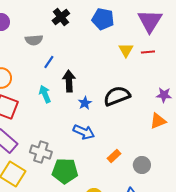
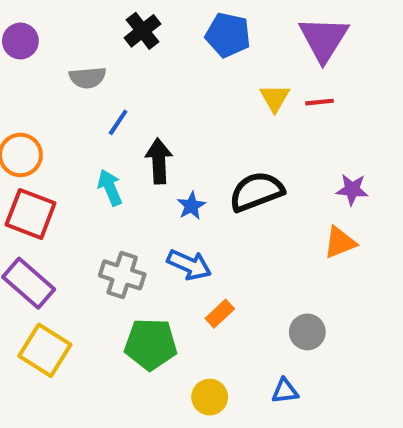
gray cross: (41, 152) -> (122, 275), moved
orange rectangle: (114, 156) -> (220, 314), moved

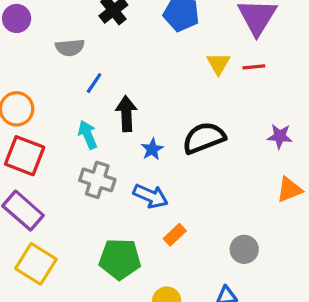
orange triangle: (340, 242) -> (289, 190), moved
gray cross: (122, 275) -> (97, 180), moved

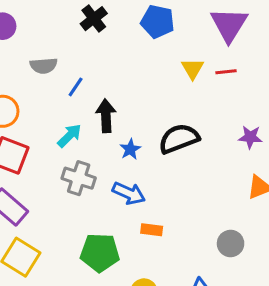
gray semicircle: (70, 48) -> (44, 66), moved
cyan arrow: (88, 135) -> (69, 136), turned 68
orange rectangle: (175, 235) -> (152, 230), turned 50
gray circle: (244, 249) -> (231, 243), moved

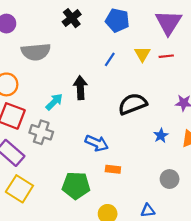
gray semicircle: (44, 66) -> (36, 52), size x1.5
blue line: (76, 87) -> (110, 59), moved
blue star: (130, 149) -> (161, 136), moved
gray cross: (79, 178) -> (41, 132), moved

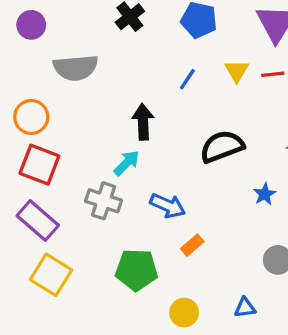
cyan arrow: (54, 102) -> (127, 163), moved
gray cross: (41, 132) -> (104, 201), moved
orange rectangle: (113, 169) -> (192, 245), turned -48

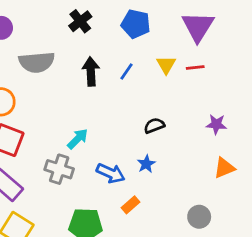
black arrow: (143, 122) -> (91, 71), moved
black semicircle: (222, 147) -> (154, 126), size x0.6
blue star: (265, 194) -> (146, 164), moved

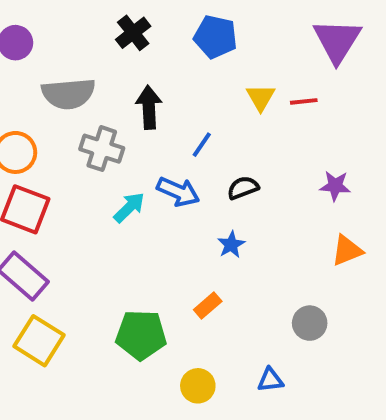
purple triangle: (198, 27) -> (337, 41), moved
blue line: (126, 71) -> (202, 145), moved
gray cross: (59, 169) -> (102, 149), moved
blue arrow: (111, 173) -> (178, 192), moved

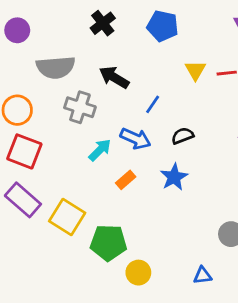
black arrow: (149, 107) -> (114, 77), turned -56
blue star: (231, 245) -> (174, 177), size x1.4
orange rectangle: (208, 305) -> (126, 180), moved
yellow square: (39, 341) -> (67, 217), moved
yellow circle: (198, 386) -> (138, 273), moved

